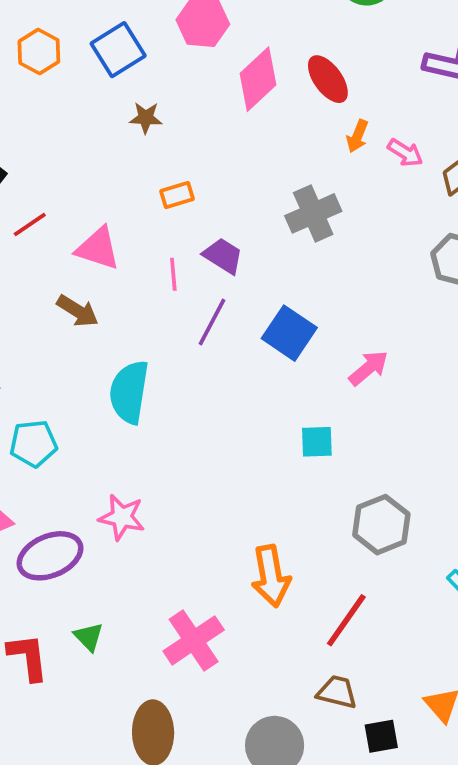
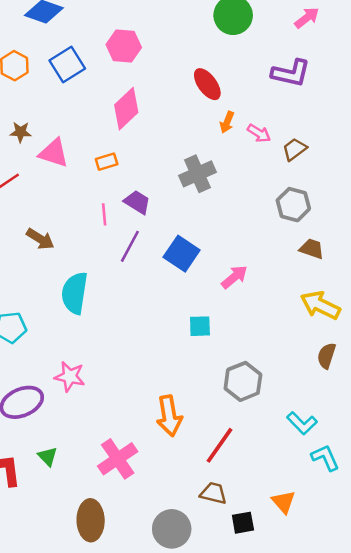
pink diamond: (258, 79) -> (126, 109), moved
brown star: (146, 118) -> (21, 132), moved
pink triangle: (98, 248) -> (54, 153), moved

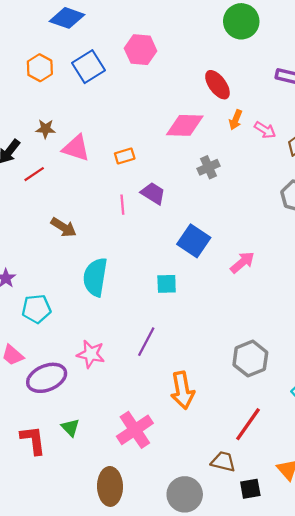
pink diamond: (126, 109) -> (185, 125), moved, turned 45
gray cross: (197, 174) -> (208, 167), size x0.7
purple line: (130, 246) -> (146, 342), moved
cyan square: (200, 326) -> (167, 284), moved
red line: (220, 445) -> (248, 424), moved

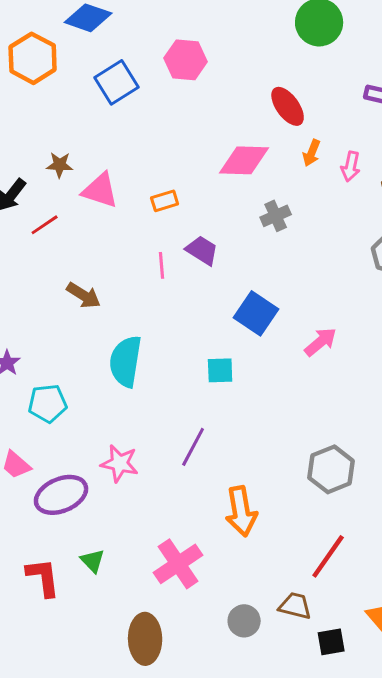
orange hexagon: (40, 68) -> (33, 58), moved, size x1.4
pink arrow: (265, 130) -> (351, 166), turned 70
gray circle: (185, 494) -> (244, 621), moved, size x0.7

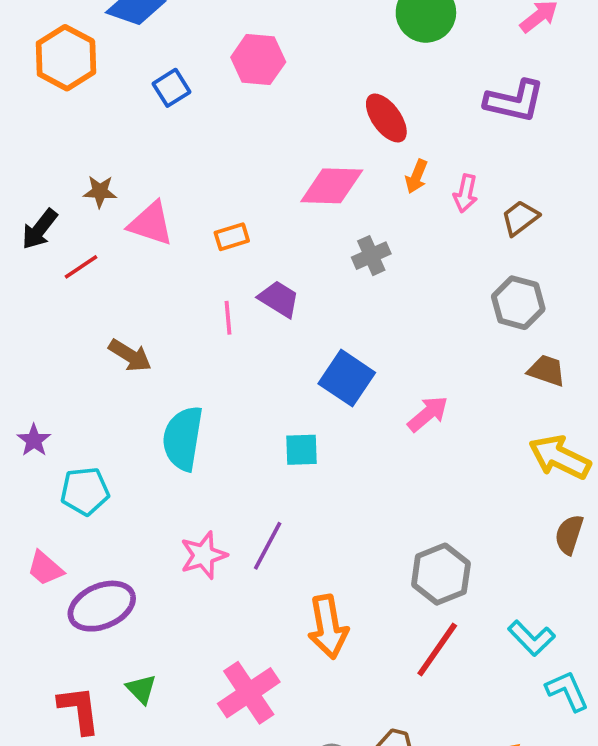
blue square: (117, 82) -> (171, 88), size x0.7
pink star: (120, 463) -> (204, 555), moved, turned -30
red line: (328, 556) -> (437, 649), moved

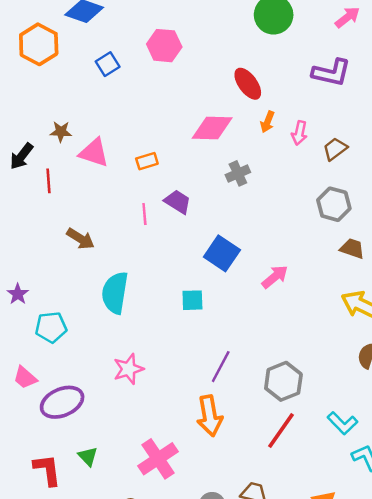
red line: (81, 267) -> (49, 181), turned -60
purple line: (268, 546) -> (221, 367), moved

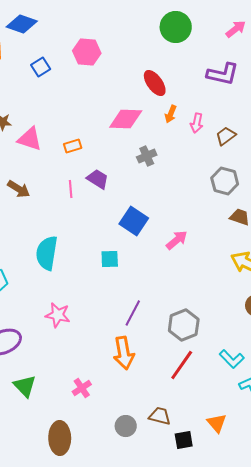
brown arrow: (80, 239) -> (19, 189), moved
pink star: (128, 369) -> (58, 315), turned 30
green triangle: (88, 456) -> (25, 386), size x1.4
pink cross: (158, 459) -> (82, 388), size x0.6

